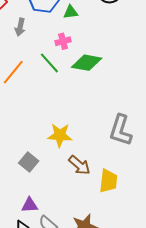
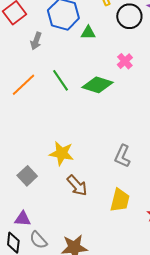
pink cross: (63, 41) -> (125, 61), moved, turned -35
gray L-shape: (121, 130) -> (122, 156), size x0.7
yellow trapezoid: (108, 181) -> (120, 200), moved

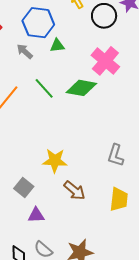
green triangle: (88, 33) -> (57, 46), moved
gray arrow: (36, 41) -> (25, 51), moved, turned 120
pink cross: (125, 61) -> (105, 61), size x1.8
purple triangle: (23, 219) -> (36, 215), moved

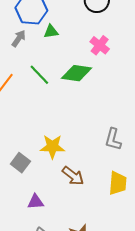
gray arrow: (25, 51) -> (19, 38), turned 84
pink cross: (105, 61) -> (100, 45), size x0.7
gray square: (24, 187) -> (20, 163), moved

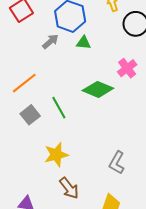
green line: (39, 75) -> (59, 108), moved
yellow star: (52, 147) -> (56, 155), turned -30
gray square: (20, 163) -> (30, 115), moved

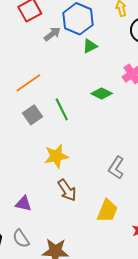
gray arrow: (50, 41) -> (52, 34), moved
green triangle: (84, 43) -> (90, 46), turned -35
green diamond: (98, 89) -> (102, 93), size x0.7

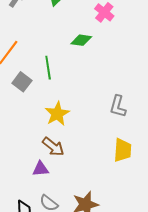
green line: (62, 109) -> (48, 68), turned 35
brown arrow: (67, 190) -> (53, 147), moved

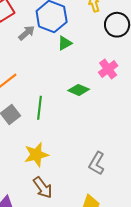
brown arrow: (53, 147) -> (43, 188), moved

